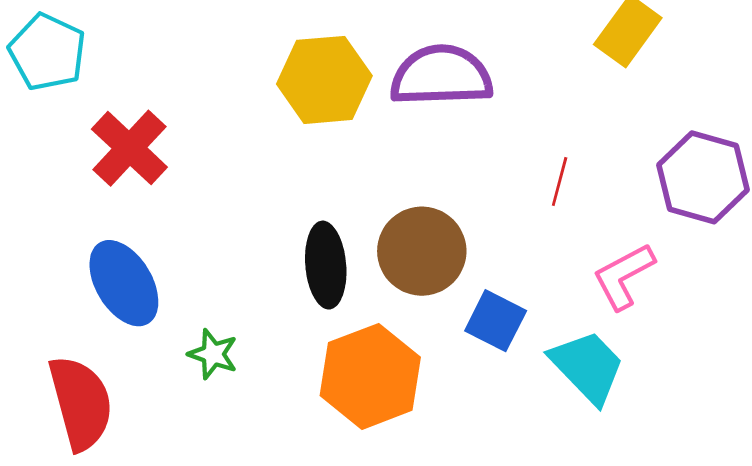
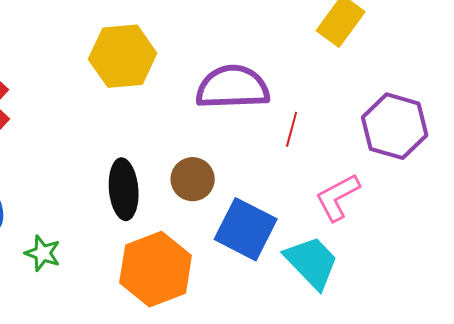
purple semicircle: (441, 76) -> (233, 87), moved
brown circle: (422, 251) -> (193, 179), size x0.7
blue square: (496, 321) -> (246, 229), size x1.4

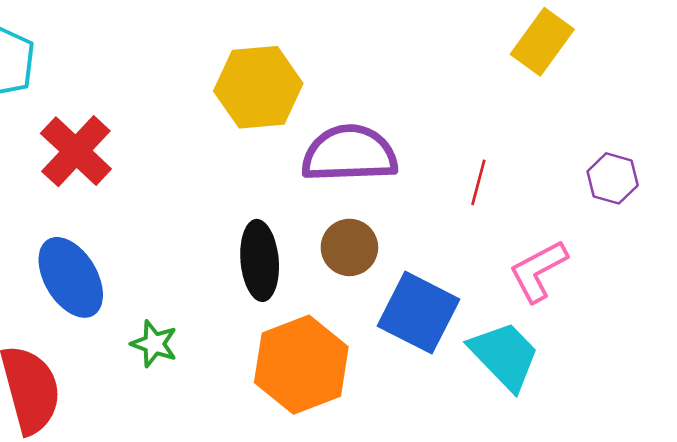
purple semicircle: (233, 87) -> (349, 154), moved
purple hexagon: (395, 126) -> (613, 178), size x0.6

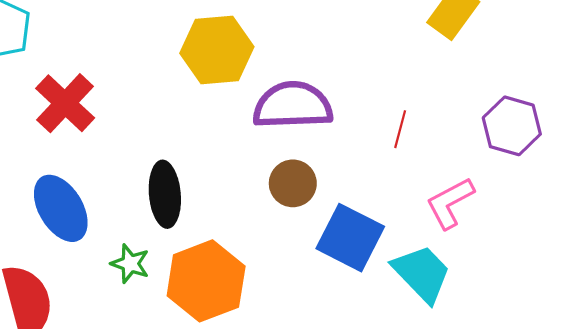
purple hexagon: (613, 178) -> (512, 126), size x1.4
black ellipse: (260, 260) -> (165, 194), moved
orange hexagon: (301, 365) -> (206, 281), moved

